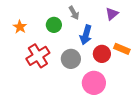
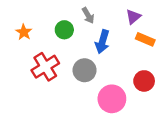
orange rectangle: (122, 49) -> (145, 39), moved
red circle: (102, 54) -> (144, 81), moved

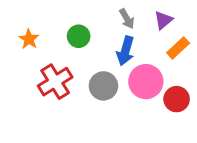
gray arrow: (88, 15) -> (127, 19), moved
orange rectangle: (145, 39) -> (178, 48), turned -66
pink circle: (112, 99) -> (146, 82), moved

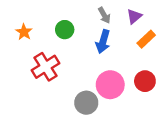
pink circle: (146, 82) -> (110, 85), moved
gray circle: (103, 86) -> (86, 103), moved

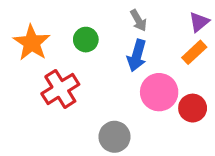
purple triangle: (134, 16) -> (199, 22), moved
orange star: (24, 32) -> (32, 43), size x1.6
pink circle: (110, 85) -> (159, 92), moved

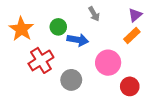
blue arrow: (137, 55) -> (78, 40), moved, turned -96
red circle: (193, 108) -> (130, 86), moved
gray circle: (114, 137) -> (71, 80), moved

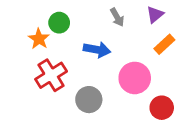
purple triangle: (135, 15) -> (155, 15), moved
green circle: (58, 27) -> (59, 23), moved
orange star: (21, 29) -> (39, 39), moved, size x0.7

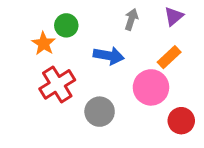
gray arrow: (117, 17) -> (131, 19), turned -132
orange rectangle: (164, 44) -> (169, 57), moved

